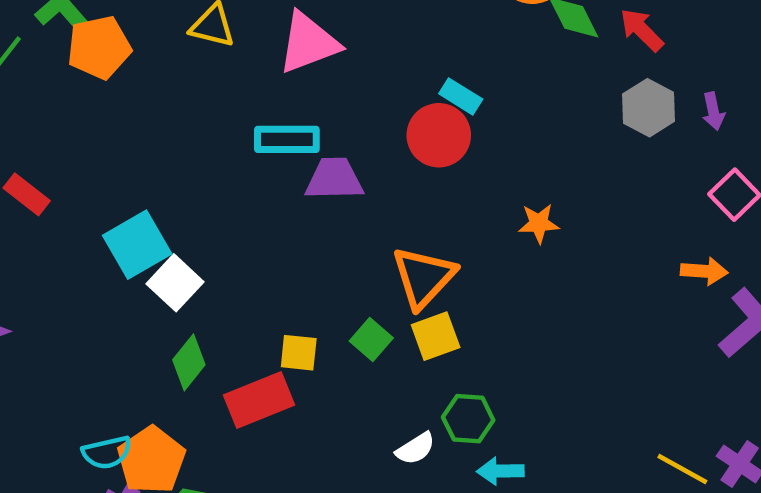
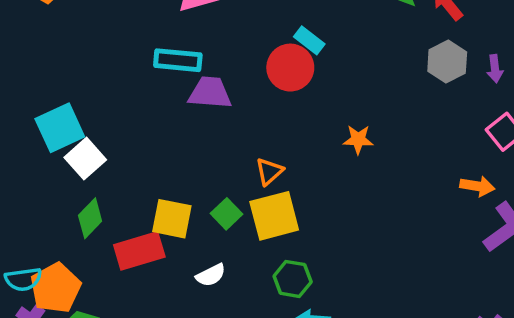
orange triangle: (424, 277) -> (269, 171), size x0.6
yellow square: (436, 336) -> (274, 216), size x1.4
yellow square: (299, 353) -> (172, 219), size x1.4
white semicircle: (415, 449) -> (211, 275), moved

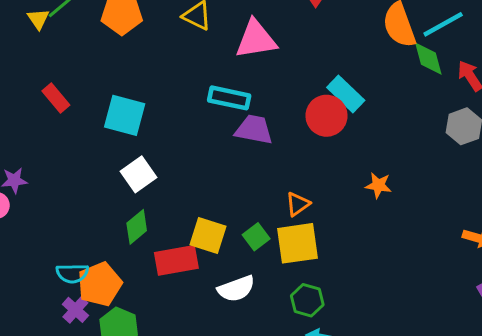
cyan rectangle: (309, 40) -> (346, 94), size x1.4
cyan square: (60, 128) -> (125, 115), moved, turned 33
white semicircle: (211, 275) -> (236, 289), size x1.4

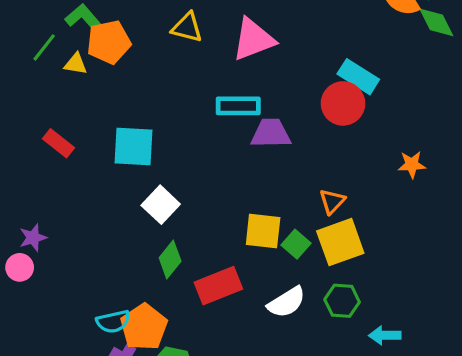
yellow triangle: (38, 19) -> (76, 64), moved, turned -35
yellow square: (208, 236) -> (263, 231), moved
green hexagon: (307, 300) -> (342, 301), moved

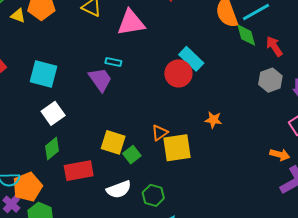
cyan rectangle: (238, 106) -> (113, 62), size x0.6
purple trapezoid: (271, 133) -> (100, 80), moved, turned 44
yellow square: (340, 242) -> (177, 148), moved

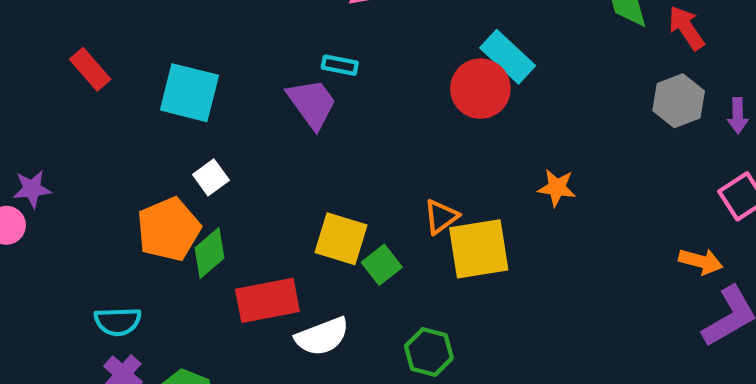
white square: (53, 113) -> (211, 177), size x0.7
orange pentagon: (27, 187) -> (169, 229), moved
white semicircle: (119, 189) -> (322, 336), moved

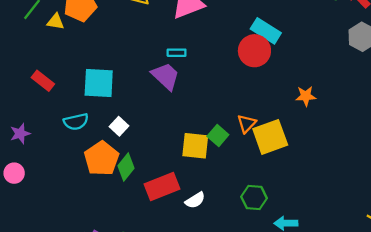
purple star: (32, 189) -> (20, 134), moved
green square: (382, 265) -> (218, 136), moved
cyan semicircle: (118, 321) -> (76, 122), moved
white semicircle: (322, 336) -> (195, 200), size x0.7

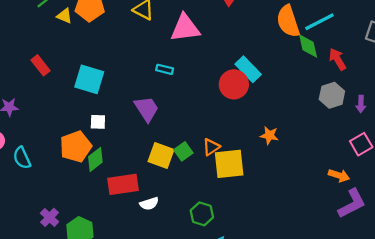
purple trapezoid: (166, 76) -> (147, 109), moved
cyan semicircle: (76, 122) -> (22, 158), moved, turned 65
white square: (119, 126) -> (98, 122), turned 35

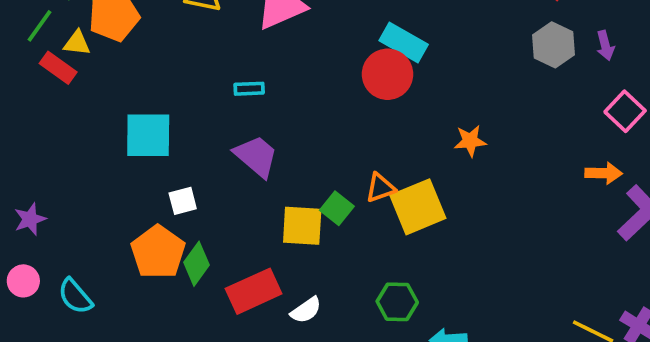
red rectangle: (41, 65) -> (58, 68), moved
cyan rectangle: (165, 69) -> (249, 89), moved
orange triangle: (211, 147) -> (380, 188), turned 30

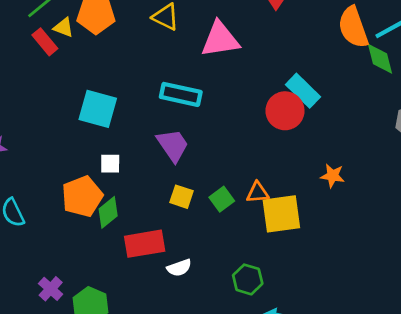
cyan rectangle: (249, 89) -> (181, 94), size x1.8
yellow square: (302, 226) -> (181, 197), moved, size x0.7

